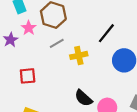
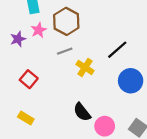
yellow cross: (79, 55) -> (85, 67), turned 35
red square: (28, 76) -> (29, 79), turned 35

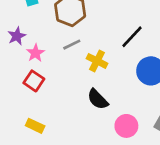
pink star: (39, 30) -> (35, 53), moved
black semicircle: (82, 112) -> (98, 99), moved

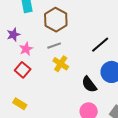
yellow cross: (97, 61) -> (61, 64), moved
black semicircle: (98, 99) -> (89, 84), moved

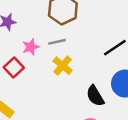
pink star: (26, 49) -> (31, 47), moved

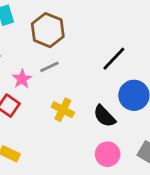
yellow cross: (63, 66) -> (63, 110), moved

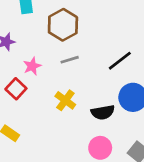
gray line: (49, 67) -> (70, 60), moved
black semicircle: (104, 116) -> (103, 112), turned -65

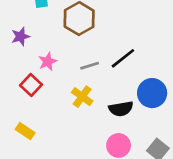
gray line: (70, 60) -> (90, 66), moved
black line: (120, 61) -> (123, 58), moved

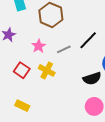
pink star: (48, 62) -> (39, 46), moved
yellow cross: (82, 97) -> (47, 70), moved

